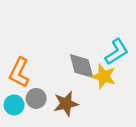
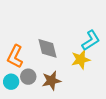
gray diamond: (82, 66) -> (47, 48), moved
yellow star: (104, 76) -> (81, 60), turned -30

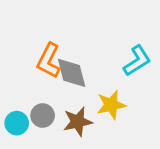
orange L-shape: (15, 56) -> (49, 61), moved
yellow star: (81, 60) -> (111, 105), moved

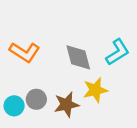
orange L-shape: (49, 61) -> (25, 52), moved, turned -84
gray diamond: (72, 73) -> (78, 57), moved

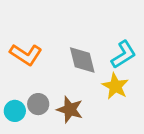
yellow star: (95, 90) -> (115, 86), moved, turned -30
brown star: (66, 105) -> (70, 110), turned 30

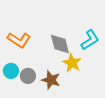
yellow star: (115, 86) -> (72, 63), moved
cyan circle: (15, 111) -> (11, 71), moved

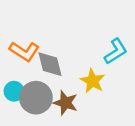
gray diamond: (60, 44) -> (50, 64), moved
gray circle: (28, 76) -> (36, 98), size x1.6

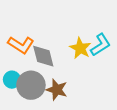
yellow star: (93, 81) -> (80, 48), moved

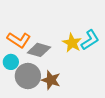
gray diamond: (43, 56) -> (39, 50), turned -60
cyan circle: (12, 80) -> (11, 62), moved

